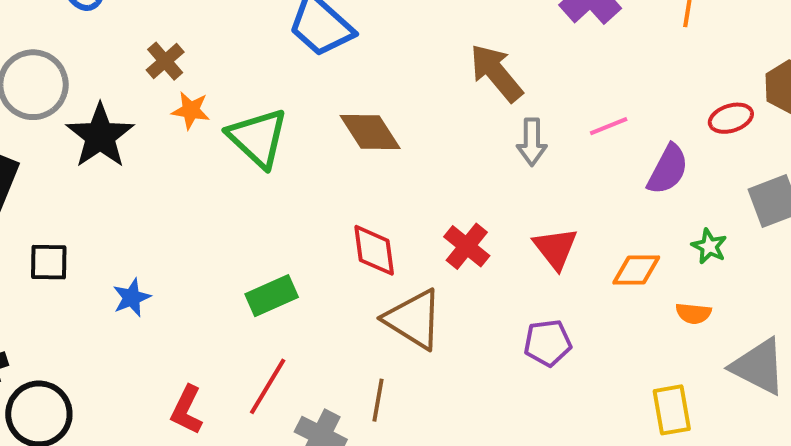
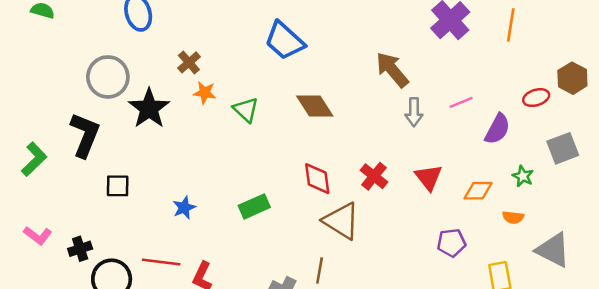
green triangle: (258, 138) -> (246, 110), size x0.7
blue star: (132, 298) -> (184, 208), moved
purple pentagon: (548, 343) -> (451, 243), moved
red line: (268, 386) -> (161, 262), moved, turned 66

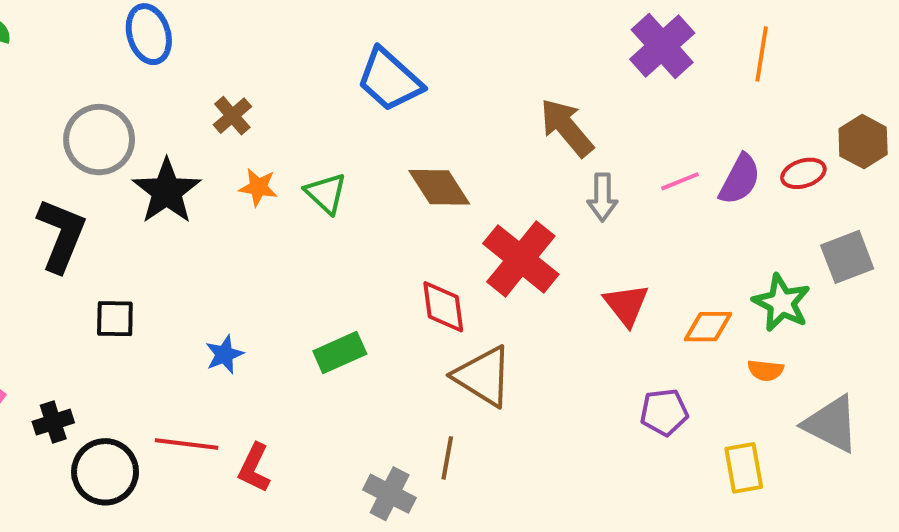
orange star: (205, 93) -> (258, 187), moved
purple semicircle: (497, 129) -> (740, 179), moved
red cross: (374, 176) -> (521, 259), moved, size x1.6
green star: (523, 176) -> (782, 303), size x1.6

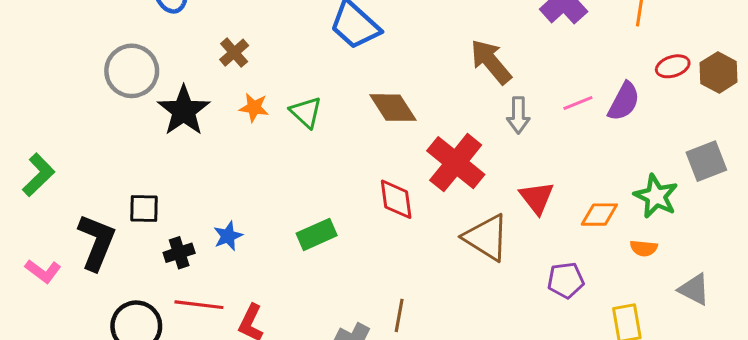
red ellipse: (803, 173) -> (673, 66), moved
black L-shape: (61, 235) -> (97, 242), moved
brown triangle: (483, 376) -> (486, 237), moved
black cross: (53, 422) -> (179, 253), moved
gray triangle: (831, 424) -> (694, 289), size x0.7

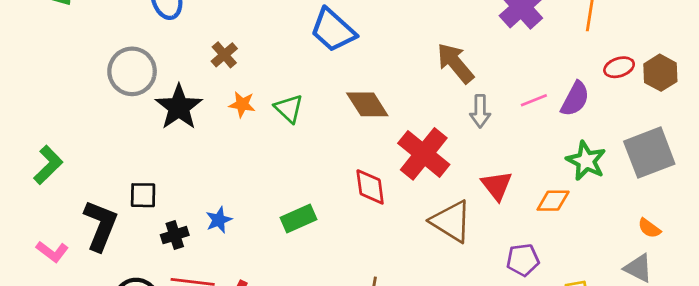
gray square: (706, 161) -> (649, 153), size x1.4
green star: (656, 196) -> (586, 161), moved
orange semicircle: (644, 248) -> (649, 228), moved, turned 30

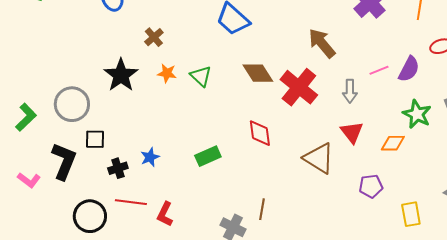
gray circle: (132, 71) -> (72, 104), moved
gray arrow: (480, 111) -> (350, 91), moved
red cross: (424, 154) -> (299, 87), moved

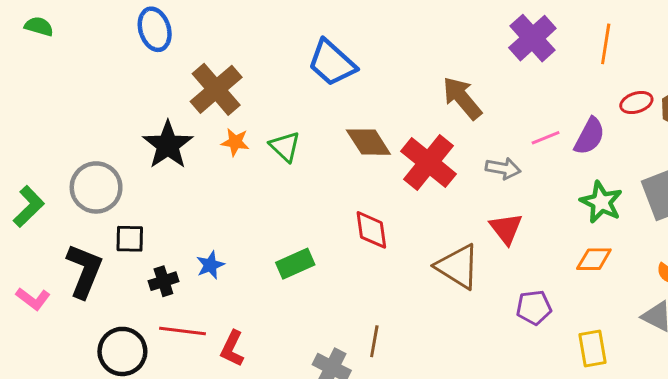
brown cross: (154, 37) -> (216, 89), size x1.8
gray arrow: (350, 91) -> (503, 168), turned -80
orange diamond: (393, 143) -> (594, 259), moved

